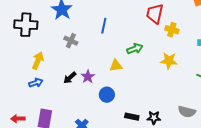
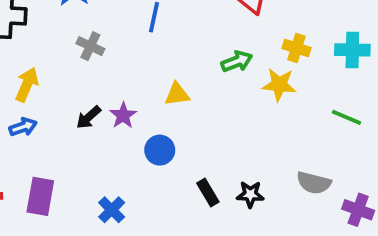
yellow cross: (172, 30) -> (296, 48), moved
green arrow: (135, 49) -> (237, 61), moved
black rectangle: (132, 117) -> (208, 192), turned 48

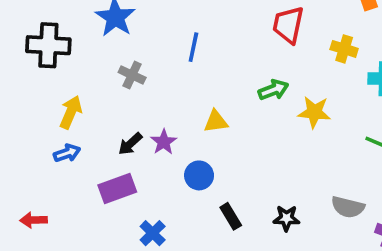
yellow cross: (296, 48) -> (344, 49), moved
black rectangle: (208, 192) -> (231, 216), moved
purple rectangle: (40, 196) -> (117, 188), moved, turned 60

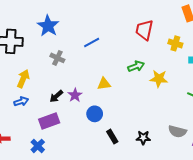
blue line: (193, 47) -> (92, 42), turned 49
blue cross: (153, 233) -> (38, 146), moved

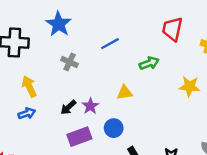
green arrow: (136, 66) -> (149, 63), moved
yellow arrow: (23, 79) -> (29, 86), turned -48
purple rectangle: (49, 121) -> (79, 137), moved

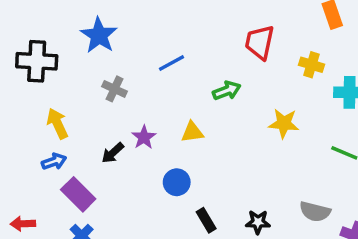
purple star: (90, 106) -> (144, 137), moved
purple rectangle: (79, 137) -> (78, 194), moved, turned 65

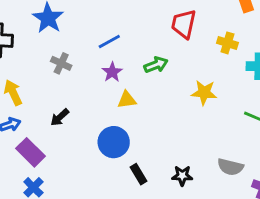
purple star: (144, 137) -> (112, 72), moved
blue circle: (177, 182) -> (114, 142), size x1.4

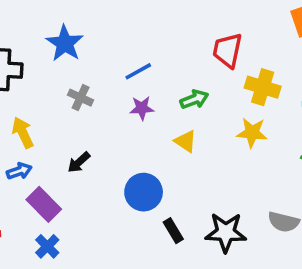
yellow cross: (227, 43) -> (263, 87), moved, size x1.4
purple star: (112, 72) -> (142, 108), turned 30
yellow triangle: (127, 100) -> (186, 141), moved, turned 42
black star: (182, 176) -> (226, 232), size x1.6

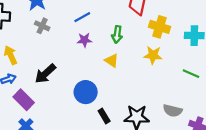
gray cross: (81, 98) -> (42, 26), moved
green arrow: (194, 99) -> (117, 34), turned 119
black arrow: (79, 162) -> (45, 74), size x1.5

